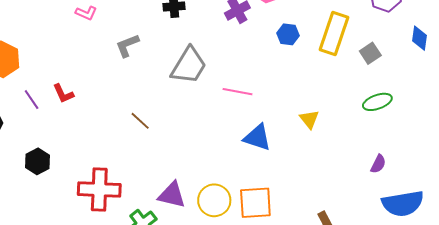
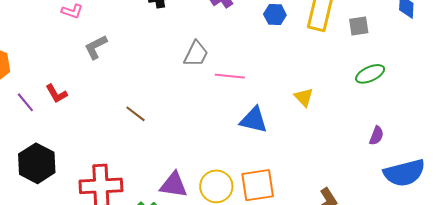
gray L-shape: (127, 45) -> (96, 47), moved
gray square: (370, 53) -> (359, 26), turned 30
gray trapezoid: (189, 66) -> (196, 54), moved, size x0.7
black hexagon: (37, 161) -> (37, 163), size x1.5

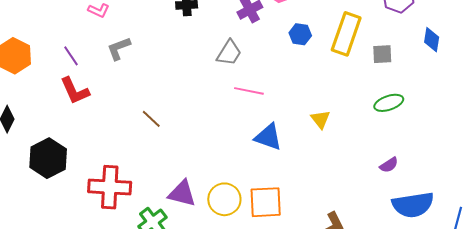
gray trapezoid: (196, 54) -> (229, 53), moved
red L-shape: (56, 94) -> (75, 91), size x1.4
purple line: (25, 102) -> (71, 56), moved
purple semicircle: (376, 136) -> (389, 165), turned 30

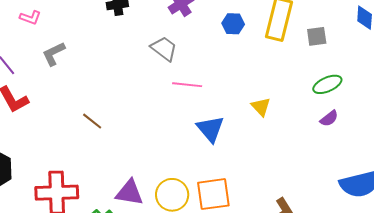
gray trapezoid: (229, 53) -> (164, 49), turned -80
blue triangle: (268, 137) -> (210, 129), turned 36
purple semicircle: (389, 165) -> (329, 118), moved

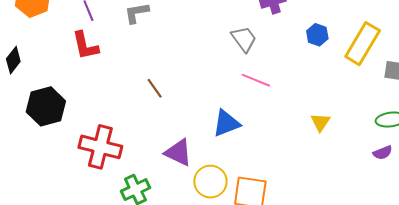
blue triangle: (210, 129) -> (226, 123), moved, turned 32
purple triangle: (129, 193) -> (178, 153), moved

